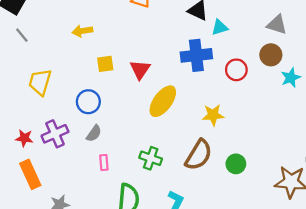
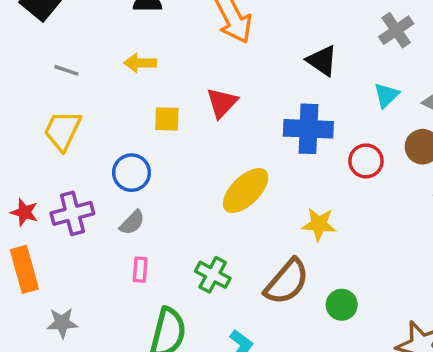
cyan triangle: (220, 27) -> (386, 95), moved, turned -36
gray line: (22, 35) -> (66, 70), moved, turned -42
red triangle: (140, 70) -> (222, 103), moved

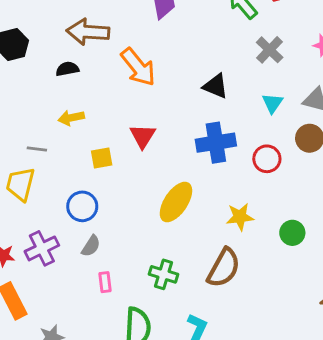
gray line: (66, 70) -> (37, 149), moved
green circle: (342, 305) -> (292, 233), moved

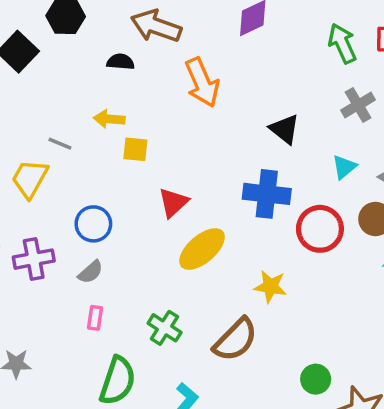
red triangle: (143, 136) -> (173, 203), moved
yellow square: (102, 158) -> (135, 149), moved
red circle: (267, 159) -> (320, 229), size x1.4
green circle: (292, 233) -> (316, 379), moved

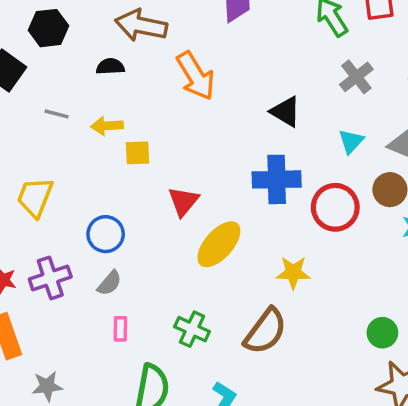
gray line: (60, 144) -> (57, 114), moved
green circle: (316, 379) -> (382, 333), moved

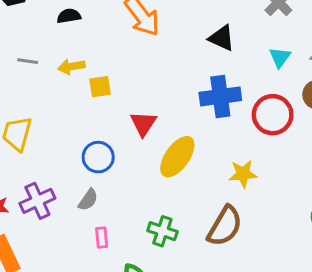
blue circle: (106, 234) -> (98, 157), moved

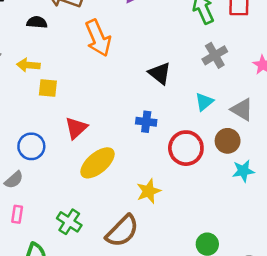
blue cross: (220, 96) -> (146, 122), size x0.6
yellow star: (243, 174) -> (149, 191), turned -30

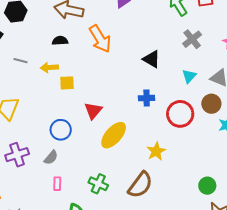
black semicircle: (37, 22) -> (60, 41), moved

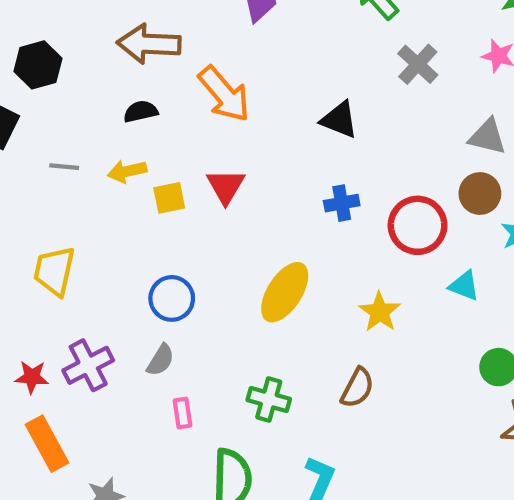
cyan triangle: (189, 76) -> (464, 286), moved, turned -42
red triangle: (93, 111) -> (226, 186), moved
brown semicircle: (140, 185) -> (357, 388), size x0.7

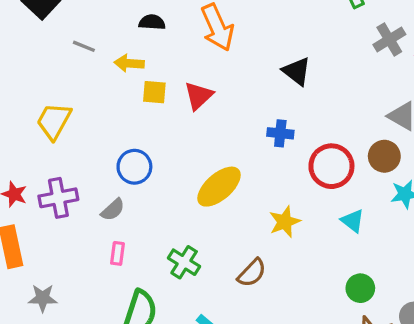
gray cross: (418, 64) -> (389, 40), moved

